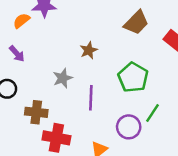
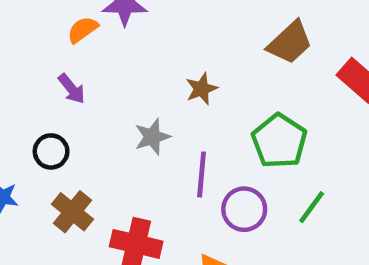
brown cross: (36, 112) -> (72, 212), moved, turned 30
purple circle: (129, 127) -> (244, 209), moved

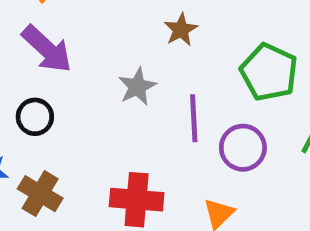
purple arrow: (72, 89) -> (47, 49), size x1.6
brown cross: (72, 212) -> (40, 194), moved

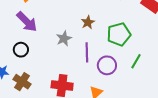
brown star: (181, 30) -> (88, 22), moved
green pentagon: (269, 72) -> (119, 34), turned 30

